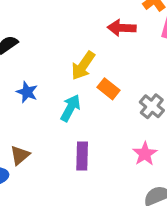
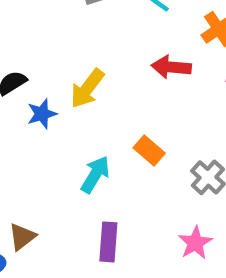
yellow arrow: (83, 66) -> (87, 88), moved
blue star: (27, 92) -> (42, 114), moved, turned 30

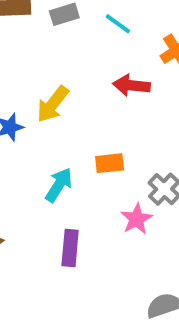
orange rectangle: (149, 151) -> (110, 163), turned -48
pink star: (195, 243) -> (136, 219), moved

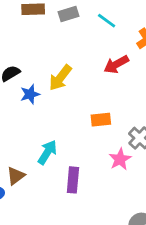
red arrow: (131, 85) -> (116, 64), turned -35
cyan arrow: (59, 185) -> (47, 152), moved

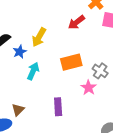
orange rectangle: (101, 120) -> (71, 62), size x1.5
cyan arrow: (47, 152) -> (33, 71), moved

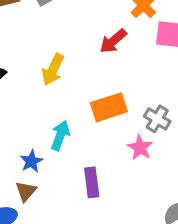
blue star: (20, 52) -> (31, 161), moved
cyan arrow: (33, 71) -> (60, 136), moved

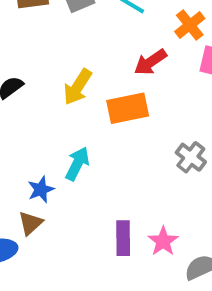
orange rectangle: (109, 107) -> (128, 108), moved
pink star: (140, 148) -> (163, 241), moved
purple rectangle: (92, 182) -> (123, 238), moved

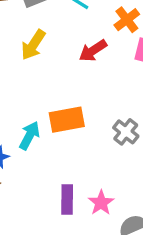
yellow arrow: (78, 87) -> (33, 45), moved
orange rectangle: (128, 108) -> (67, 120), moved

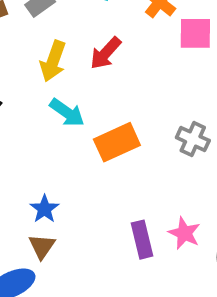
red arrow: (93, 51) -> (106, 53), moved
cyan arrow: (29, 136) -> (67, 113), moved, turned 112

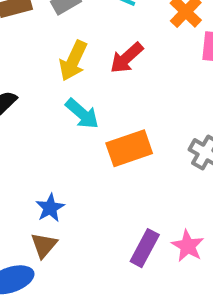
purple rectangle: (142, 240) -> (145, 248), turned 36

